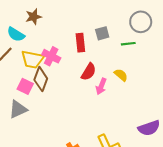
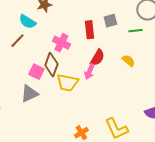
yellow trapezoid: (32, 59) -> (67, 83), moved
pink arrow: (101, 86) -> (89, 72), moved

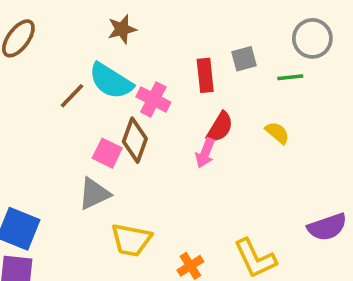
cyan semicircle: (27, 22) -> (111, 81), moved, size x1.4
yellow trapezoid: (67, 83) -> (131, 240), moved

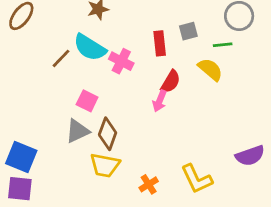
yellow semicircle: (277, 133) -> (210, 69), moved, size x1.4
brown diamond: (135, 140) -> (108, 134), moved

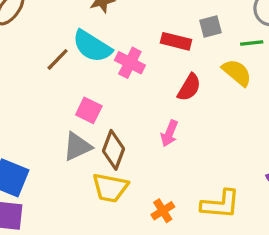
red rectangle: (160, 43) -> (176, 41), turned -70
pink arrow: (160, 101) -> (169, 133), moved
yellow L-shape: (197, 179) -> (220, 204), turned -60

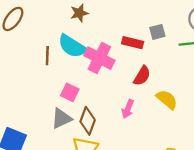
brown line: (58, 59) -> (47, 56), turned -42
pink cross: (130, 63) -> (99, 58), size x1.4
yellow semicircle: (237, 73) -> (167, 99), moved

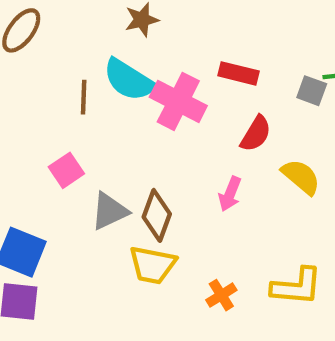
gray square: (157, 32) -> (312, 91), moved, turned 35
pink square: (70, 92) -> (66, 170), moved, turned 30

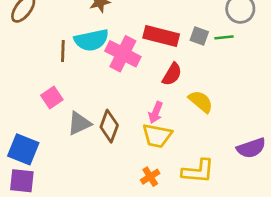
red rectangle: (239, 73) -> (161, 36), size x1.4
cyan semicircle: (129, 80) -> (91, 40), turned -44
gray square: (312, 91) -> (199, 36), moved
yellow trapezoid: (152, 265) -> (157, 136), moved

